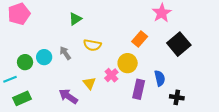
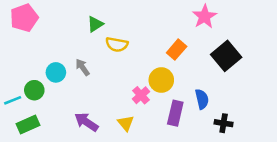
yellow semicircle: (92, 45) -> (117, 44), moved
green circle: (25, 62) -> (34, 90), moved
yellow triangle: (89, 83) -> (126, 123), moved

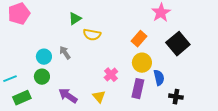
yellow circle: (161, 80) -> (142, 63), moved
green circle: (34, 90) -> (42, 77), moved

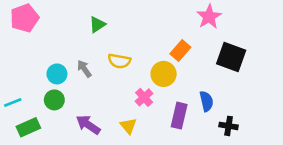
yellow semicircle: (92, 35) -> (119, 61), moved
black square: (178, 44) -> (231, 57), turned -30
yellow circle: (142, 63) -> (164, 74), moved

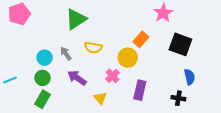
green triangle: (97, 25) -> (76, 19), size x1.6
blue semicircle: (206, 101) -> (190, 77), moved
purple arrow: (88, 125) -> (77, 78), moved
green rectangle: (28, 127) -> (42, 99), moved, turned -36

